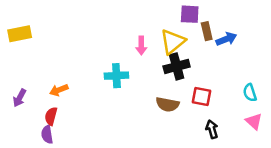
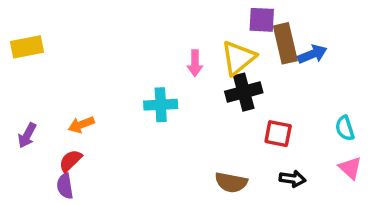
brown rectangle: (207, 31) -> (285, 43), size x1.5
brown semicircle: (167, 104) -> (231, 182), moved
red semicircle: (51, 116) -> (70, 161), turned 30
black arrow: (212, 129) -> (292, 179), turned 114

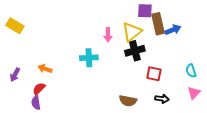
yellow rectangle: (27, 47) -> (15, 26), turned 42
orange arrow: (81, 125) -> (45, 69), turned 40
pink triangle: (350, 168) -> (194, 93), turned 32

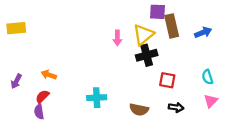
yellow rectangle: (15, 26) -> (16, 28), turned -36
blue arrow: (173, 30) -> (203, 32), moved
cyan cross: (89, 58) -> (97, 98), moved

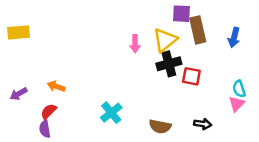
blue arrow: (203, 32) -> (234, 37), turned 126
red square: (167, 80) -> (191, 76), moved
purple arrow: (16, 81) -> (19, 94), turned 32
cyan cross: (97, 98) -> (111, 113), turned -36
pink triangle: (211, 101) -> (237, 104), moved

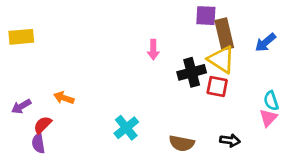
blue arrow: (234, 37) -> (265, 43), turned 36
yellow triangle: (165, 40) -> (221, 60), moved, turned -48
red semicircle: (49, 111) -> (43, 125), moved
purple semicircle: (45, 129) -> (38, 143), moved

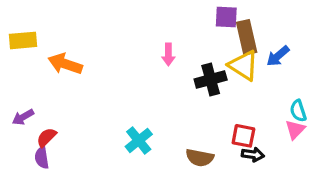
blue arrow: (265, 43) -> (278, 56), moved
red square: (217, 87) -> (243, 136), moved
orange arrow: (64, 98) -> (65, 64), moved, size x1.5

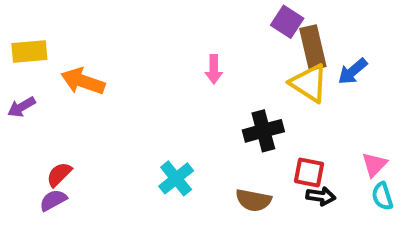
purple square: (226, 17) -> (287, 22), turned 30
black cross: (211, 79) -> (263, 131), moved
cyan semicircle: (298, 111) -> (382, 196), moved
purple arrow: (23, 117) -> (21, 107), moved
purple semicircle: (42, 158) -> (53, 200), turned 70

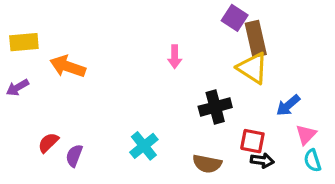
blue arrow: (353, 71) -> (288, 105), moved
purple semicircle: (53, 200) -> (74, 156), moved, turned -40

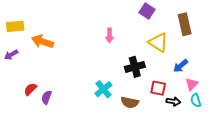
brown rectangle: (256, 39) -> (185, 24), moved
cyan cross: (144, 146) -> (103, 89), moved
black arrow: (262, 160) -> (173, 101), moved

